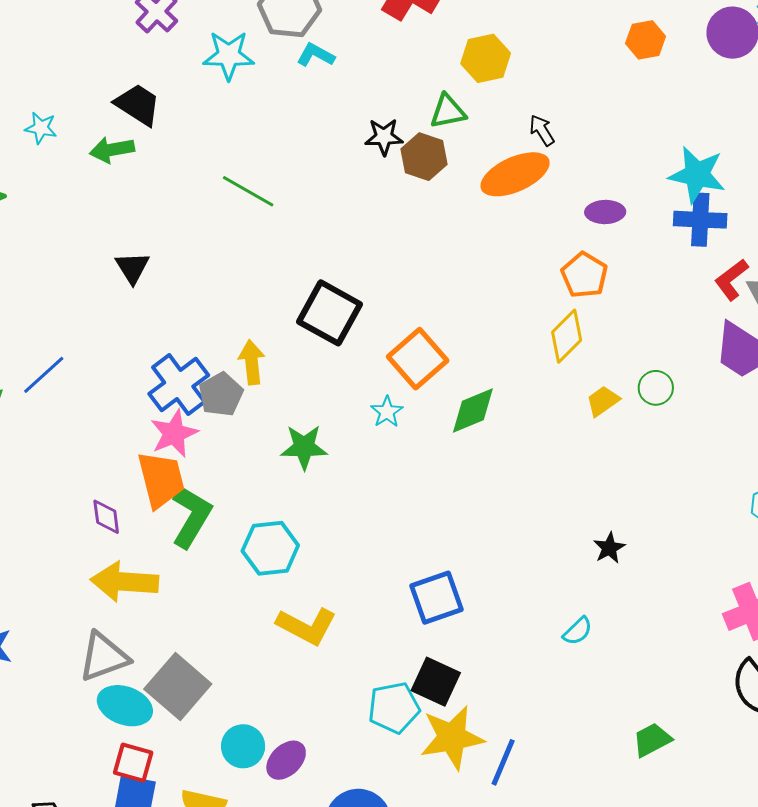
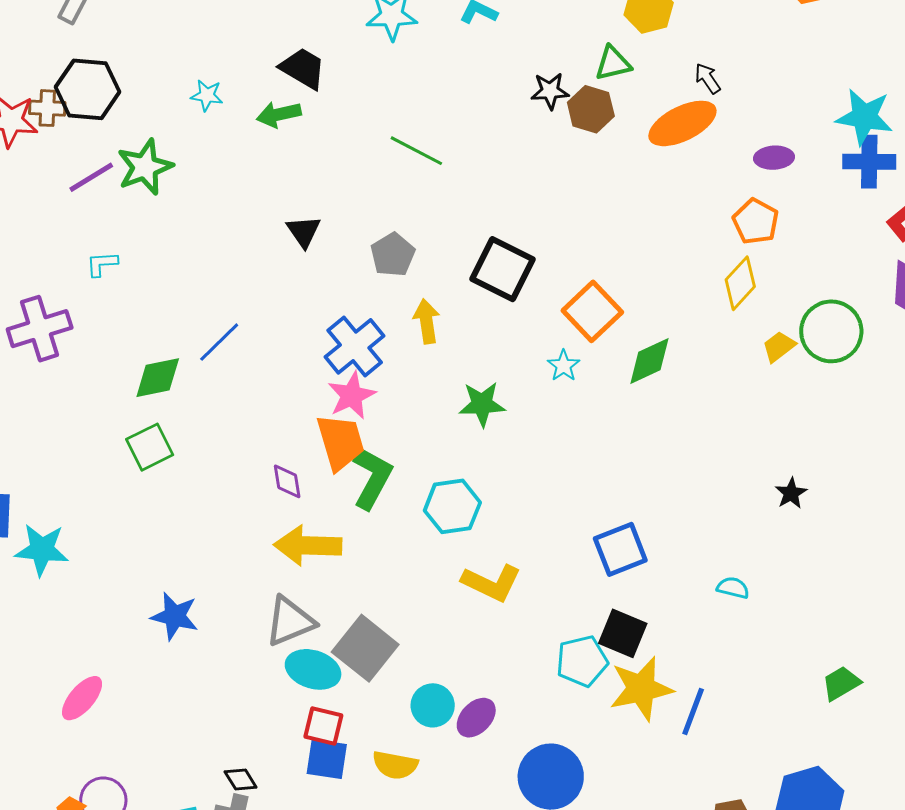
green circle: (656, 388) -> (831, 331), size x1.8
gray pentagon: (221, 394) -> (393, 255), moved
cyan semicircle: (578, 631) -> (733, 588), moved, turned -120

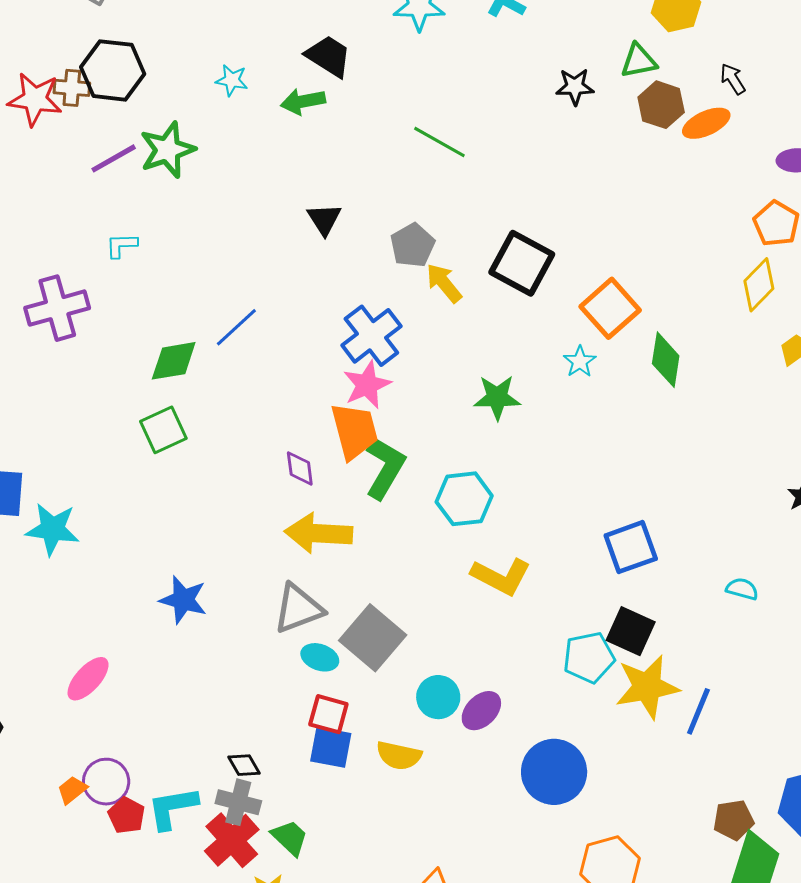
brown hexagon: (591, 109) -> (661, 105), moved
orange ellipse: (682, 123) -> (706, 123), size x0.7
yellow arrow: (427, 321) -> (444, 283), moved, turned -33
green diamond: (649, 361) -> (666, 360), turned -58
cyan ellipse: (313, 669) -> (320, 657), size x0.7

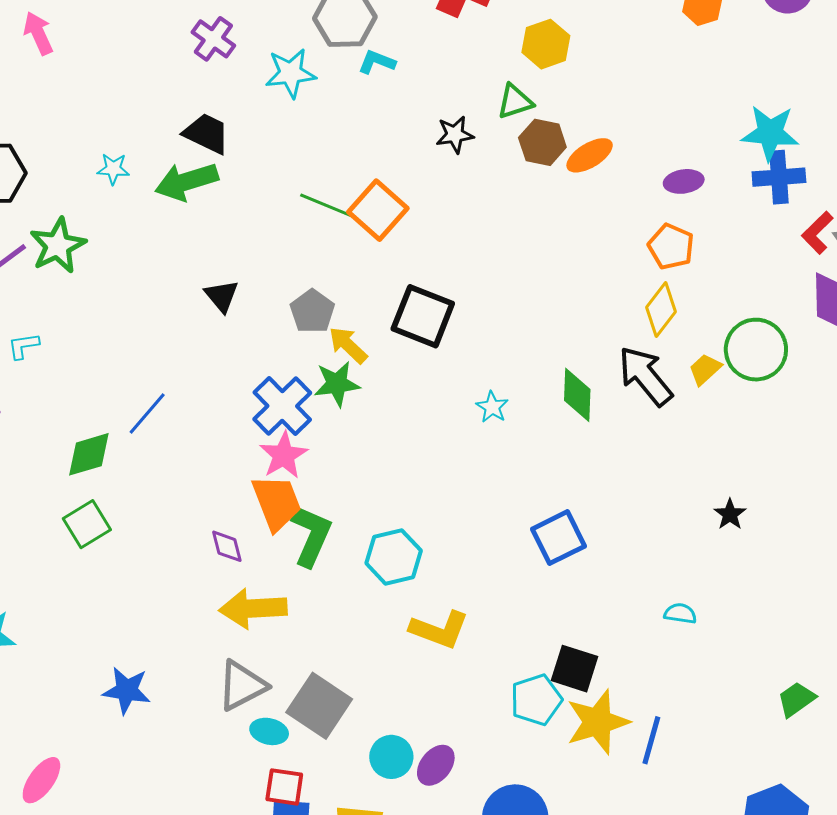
black arrow: (733, 79) -> (645, 376), moved, size x2.0
green arrow: (303, 101) -> (187, 181), size x1.4
orange square: (610, 308) -> (378, 210), moved
green star: (497, 397) -> (337, 384), moved
blue square: (631, 547) -> (559, 538), moved

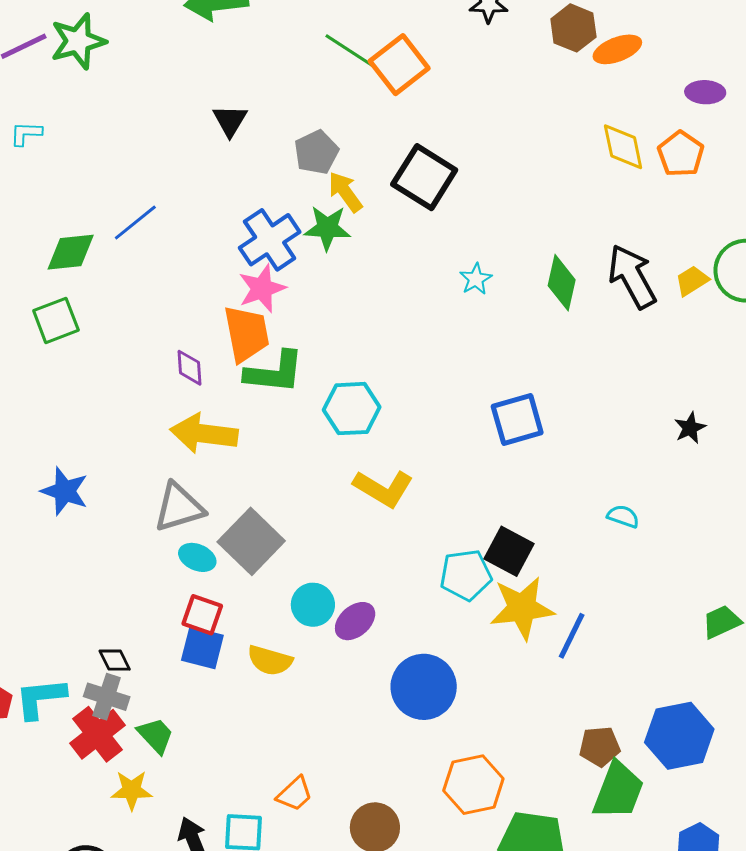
yellow diamond: (661, 309) -> (623, 147), moved, turned -60
green L-shape: (311, 535) -> (274, 372), turned 62

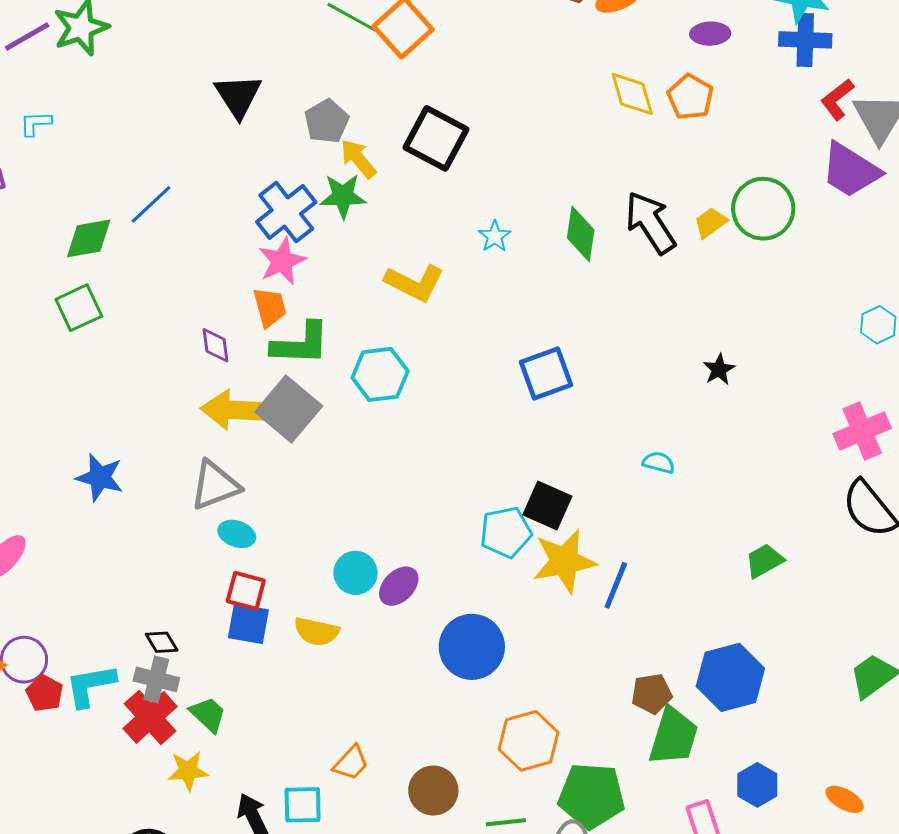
black triangle: (230, 121) -> (238, 96), size x1.4
orange trapezoid: (246, 334) -> (270, 307), size x0.7
yellow L-shape: (383, 488) -> (414, 283), moved
gray square: (251, 541) -> (289, 409), moved

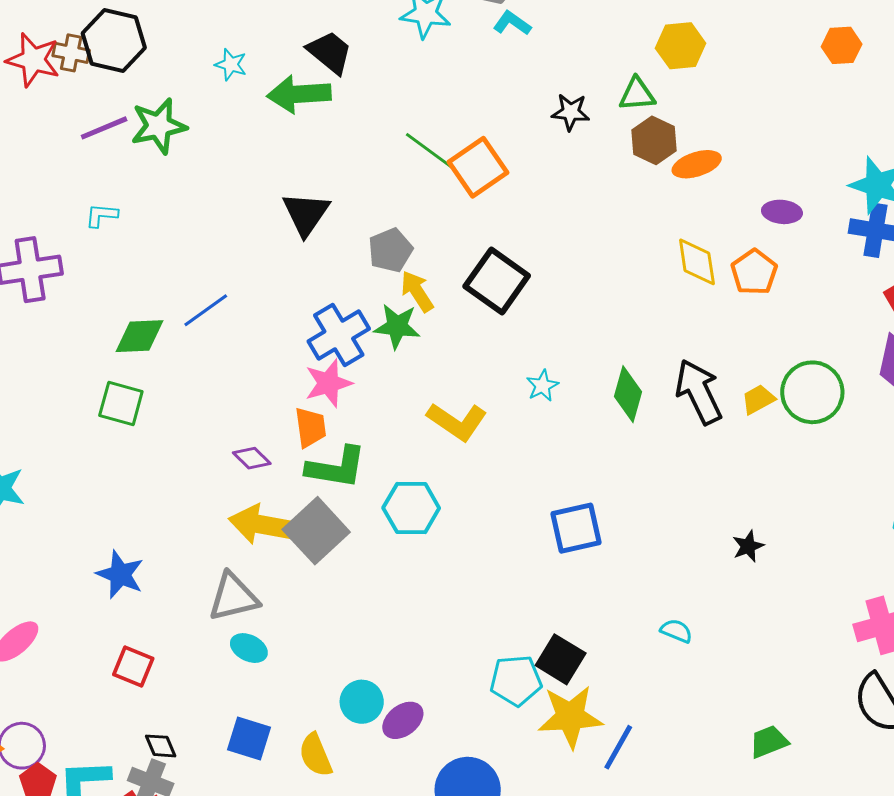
green square: (79, 308) -> (121, 404), turned 33
purple diamond: (216, 345) -> (252, 458), turned -45
red square: (246, 591) -> (133, 666), moved
yellow semicircle: (317, 632) -> (316, 755), turned 48

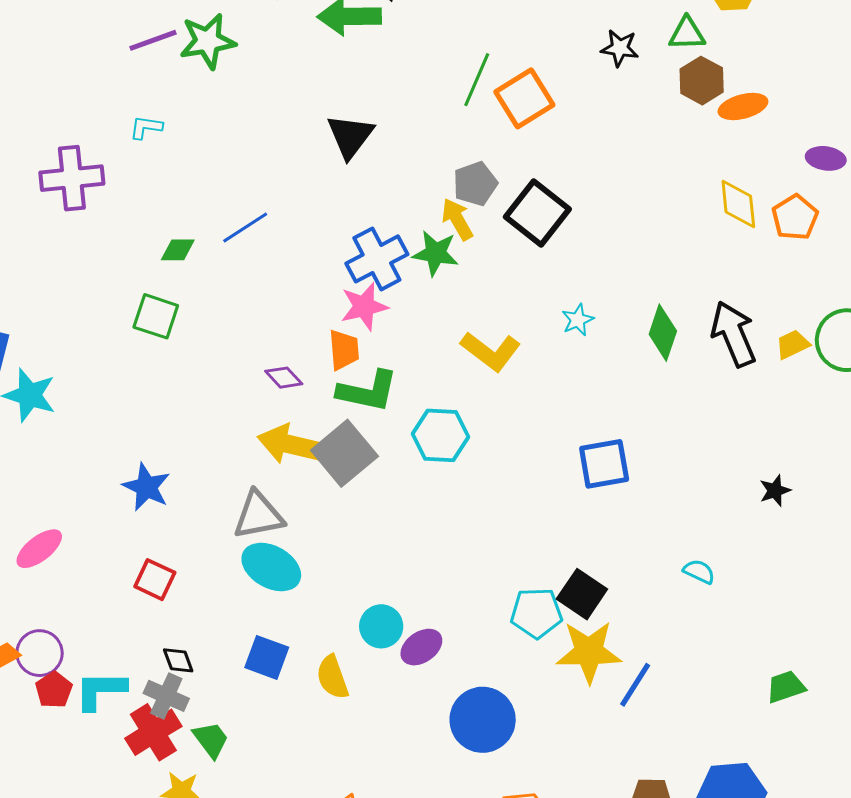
green line: (430, 151) -> (477, 80), turned 74
gray pentagon: (390, 250) -> (475, 184), moved
green diamond: (139, 336) -> (178, 250), size x0.7
cyan ellipse: (249, 648) -> (271, 567), size x1.6

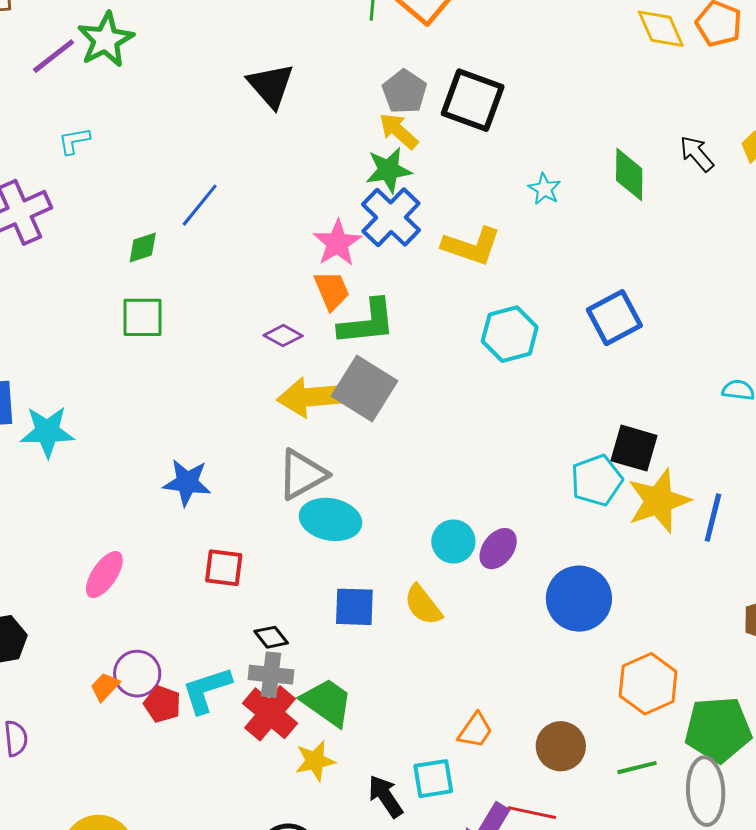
blue cross: (377, 259) -> (391, 217), moved
black arrow: (733, 334) -> (697, 154), size x0.6
cyan hexagon: (440, 435) -> (510, 334), moved
green trapezoid: (211, 740) -> (327, 702), size x1.4

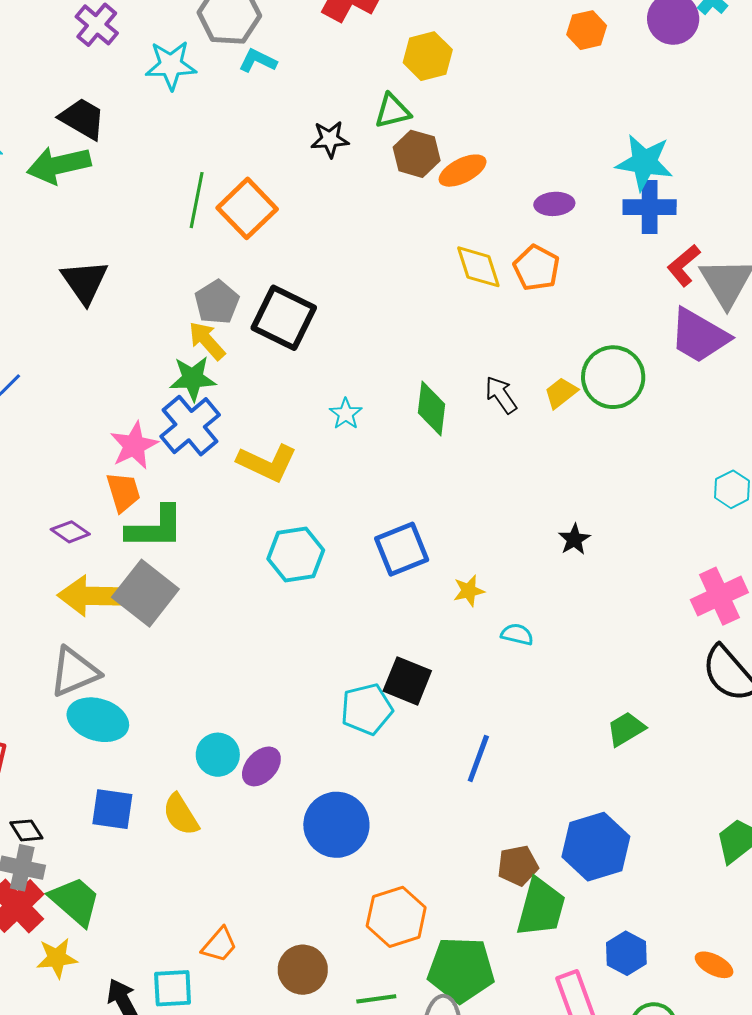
yellow star: (659, 501) -> (469, 591), moved, size x0.5

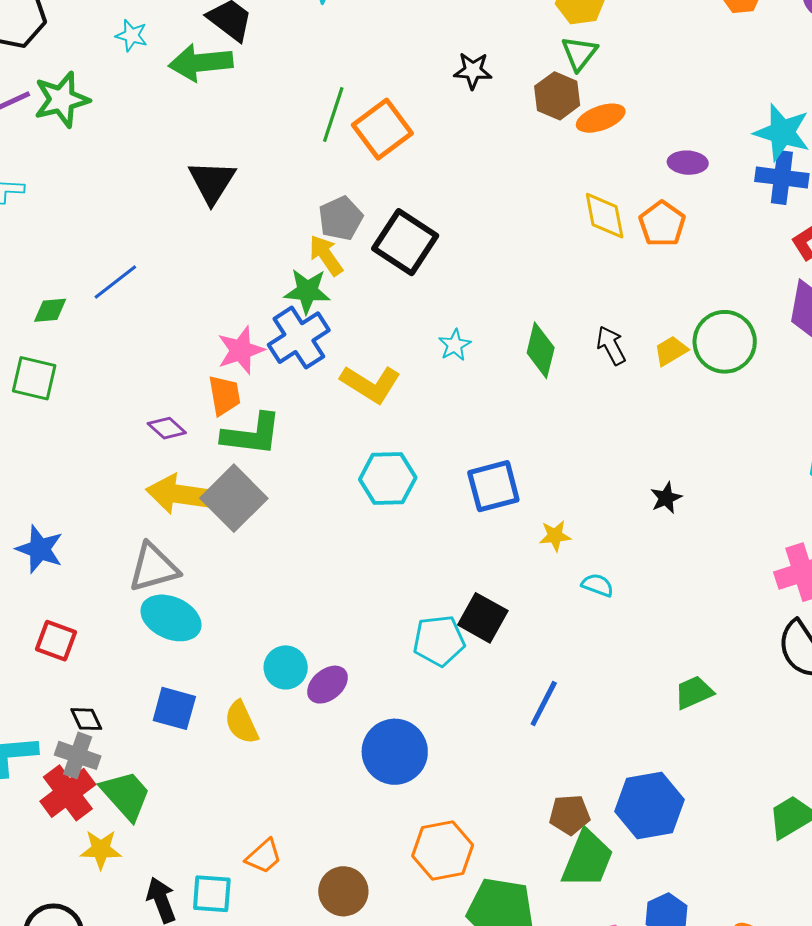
green triangle: (392, 111) -> (579, 53), moved, turned -45

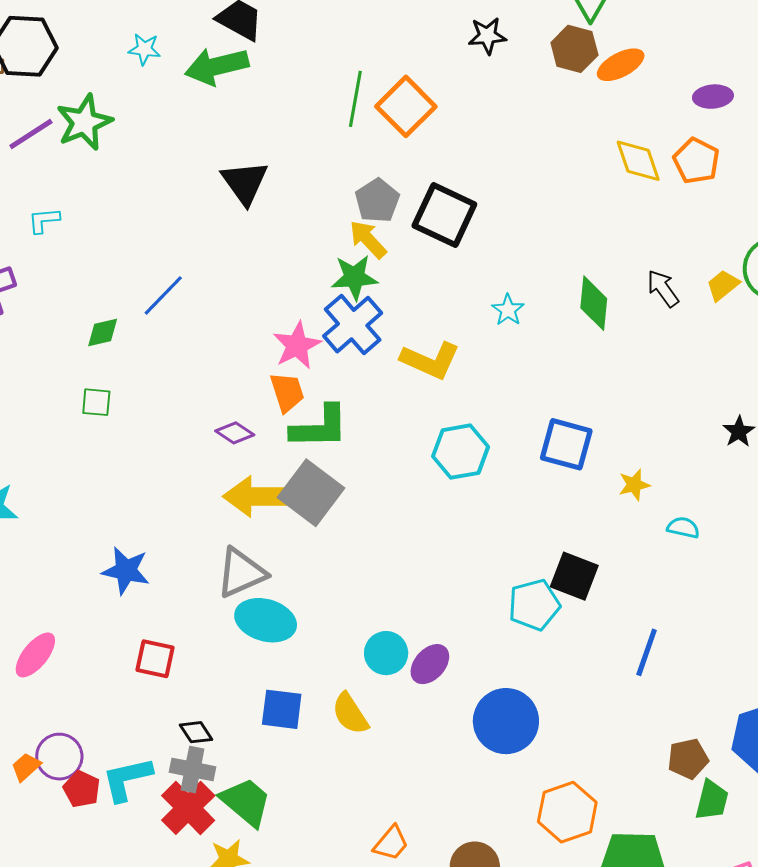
green square: (34, 378) -> (96, 402), size x0.7
blue square: (493, 486) -> (566, 444), turned 38
green trapezoid: (587, 859) -> (712, 800), size x0.7

